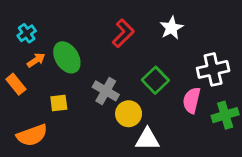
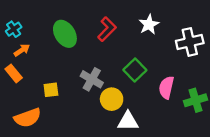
cyan cross: (27, 33) -> (14, 29), moved
green ellipse: (67, 57) -> (65, 34), moved
orange arrow: (36, 60) -> (22, 50), moved
white cross: (213, 69) -> (190, 42), moved

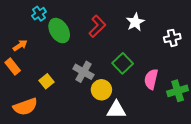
cyan cross: (14, 29) -> (39, 14), moved
white cross: (190, 42) -> (172, 38), size x0.7
yellow square: (51, 90) -> (46, 81), turned -32

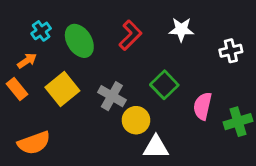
cyan cross: (39, 14) -> (41, 31), moved
white star: (135, 22) -> (181, 30), turned 30
yellow square: (46, 81) -> (62, 89), moved, size x1.6

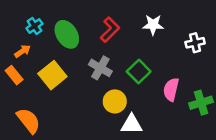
gray cross: (112, 96) -> (100, 68), moved
orange semicircle: (34, 143) -> (28, 121), turned -108

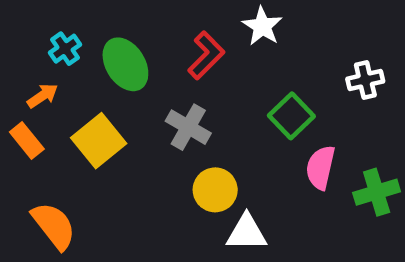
white star: (153, 25) -> (262, 26), moved, turned 30
green square: (139, 72) -> (291, 116), moved

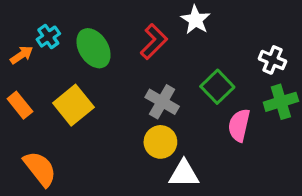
white cross: (365, 80) -> (273, 60), turned 36
orange arrow: (43, 96) -> (22, 55), moved
gray cross: (188, 127) -> (162, 102), moved
green cross: (377, 192) -> (281, 102), moved

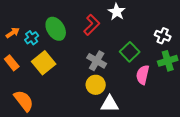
cyan cross: (48, 37) -> (32, 38), moved

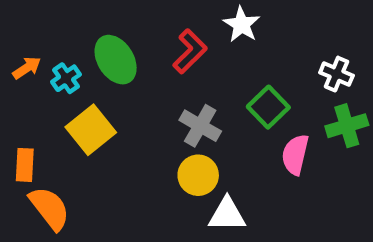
orange rectangle: (12, 63) -> (25, 165), moved, turned 42

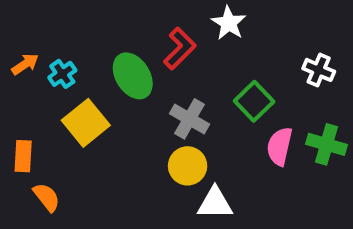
green ellipse: (116, 60) -> (133, 76), moved
green cross: (347, 126) -> (326, 144), moved, turned 33
orange semicircle: (49, 208) -> (47, 197), size x0.7

